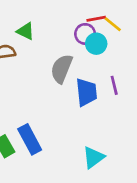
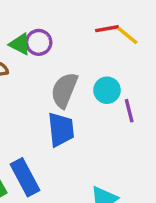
purple circle: (85, 34) -> (39, 42), moved
cyan circle: (96, 44) -> (107, 90), moved
blue trapezoid: (86, 92) -> (61, 129), moved

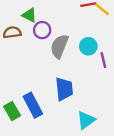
purple circle: (39, 42) -> (42, 30), moved
blue trapezoid: (61, 129) -> (64, 89), moved

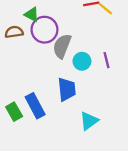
purple circle: (42, 30) -> (44, 30), size x1.5
cyan circle: (88, 46) -> (82, 61), moved

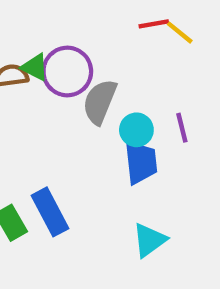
green triangle: (32, 14) -> (35, 67), moved
blue trapezoid: (67, 89) -> (141, 162), moved

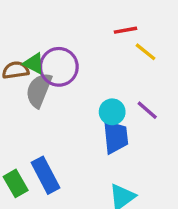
yellow line: (180, 33) -> (145, 52), moved
gray semicircle: (100, 102) -> (39, 90), moved
purple line: (182, 128) -> (147, 110), turned -35

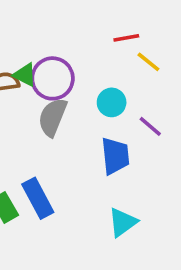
gray semicircle: (39, 90) -> (53, 117), moved
cyan circle: (112, 112) -> (112, 102), moved

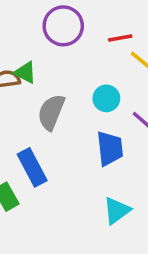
purple circle: (53, 78) -> (63, 26), moved
blue rectangle: (38, 198) -> (32, 167), moved

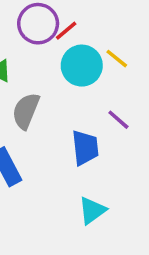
red line: (120, 38) -> (66, 31), moved, turned -30
cyan circle: (106, 98) -> (82, 66), moved, size x1.5

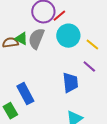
yellow line: (117, 59) -> (92, 45), moved
gray semicircle: (26, 111) -> (36, 39), moved

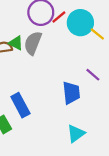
cyan circle: (68, 36) -> (80, 23), moved
yellow line: (92, 45) -> (97, 34), moved

